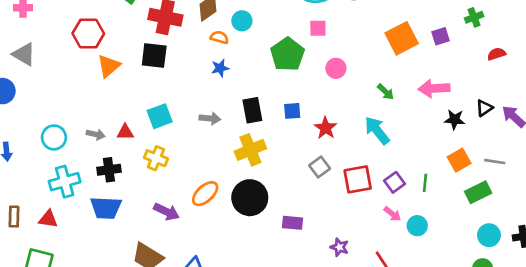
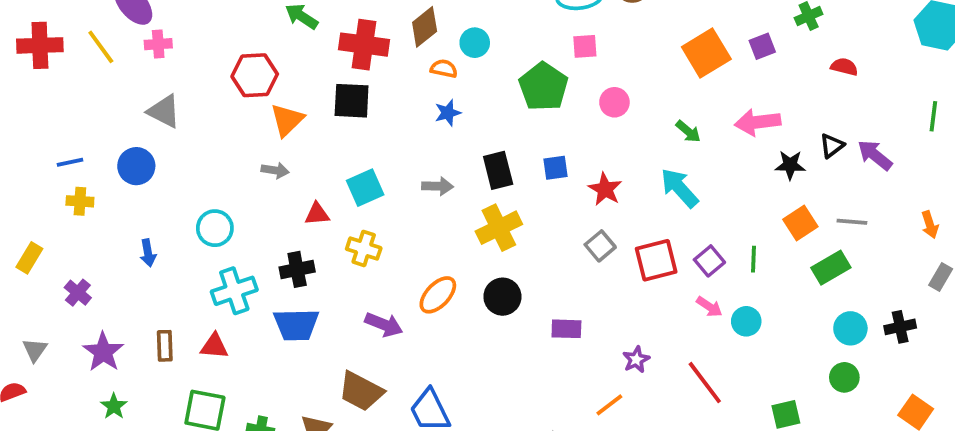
red semicircle: (496, 54) -> (844, 67), turned 36
gray arrow: (96, 134) -> (275, 170), moved
black circle: (250, 198) -> (502, 297), size x0.7
purple star: (339, 247) -> (636, 360), turned 30

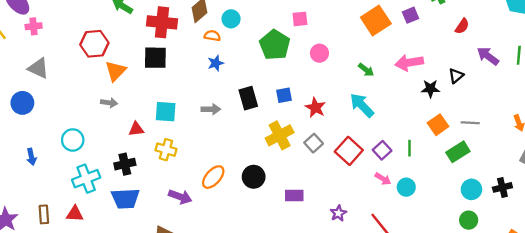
red semicircle: (844, 67) -> (462, 26), turned 112
purple arrow: (875, 155) -> (488, 56), moved
cyan square: (365, 188) -> (166, 112), turned 30
yellow cross: (499, 228) -> (280, 135), moved
red square: (656, 260) -> (349, 151), turned -32

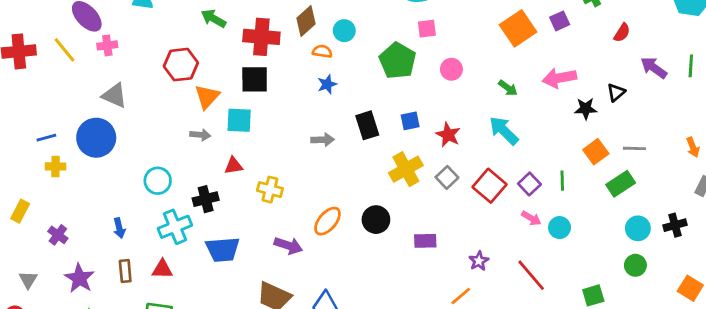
blue circle: (22, 103) -> (96, 138), size x1.4
cyan square: (166, 112) -> (239, 120), moved
blue arrow: (31, 157) -> (119, 228), moved
black cross: (125, 164) -> (206, 199), moved

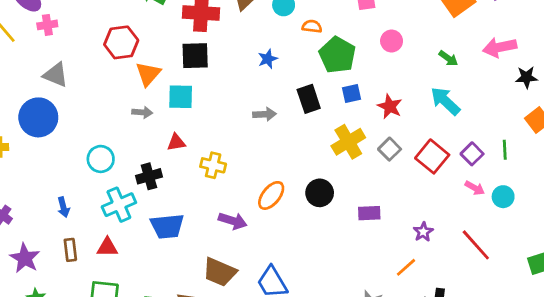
orange semicircle: (322, 51) -> (312, 26), moved
green pentagon: (398, 61) -> (337, 55), moved

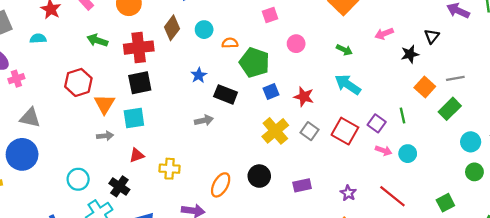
pink arrow: (500, 47) -> (384, 34), size x0.7
black rectangle: (309, 99) -> (226, 94), moved, turned -40
black cross: (149, 176) -> (119, 186), turned -30

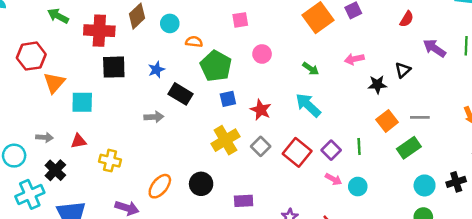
black square: (140, 83) -> (114, 67), moved
gray arrow: (105, 136) -> (44, 137), moved

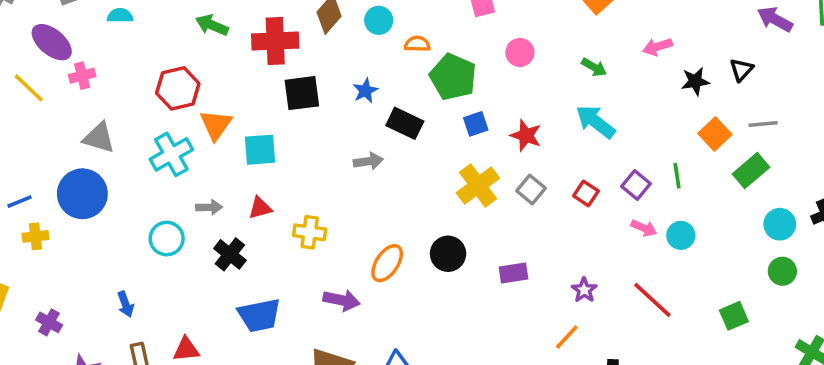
black triangle: (403, 70) -> (742, 70), moved
red square: (297, 152) -> (586, 193), size x0.6
cyan cross: (30, 194) -> (171, 154), moved

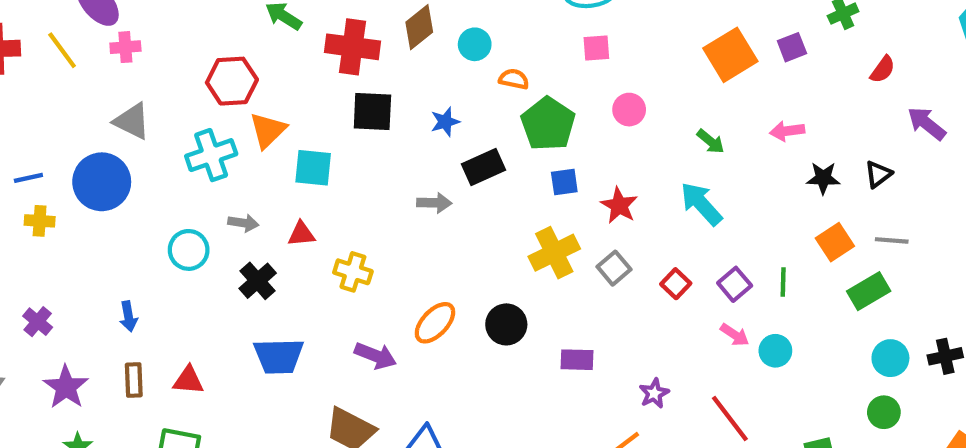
black rectangle: (405, 123) -> (484, 167), turned -60

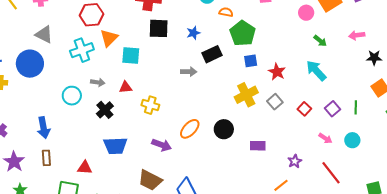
pink circle: (629, 110) -> (306, 13), moved
blue arrow: (128, 316) -> (43, 128), size x1.5
pink arrow: (735, 335) -> (325, 138), moved
red triangle: (188, 380) -> (85, 168), moved

